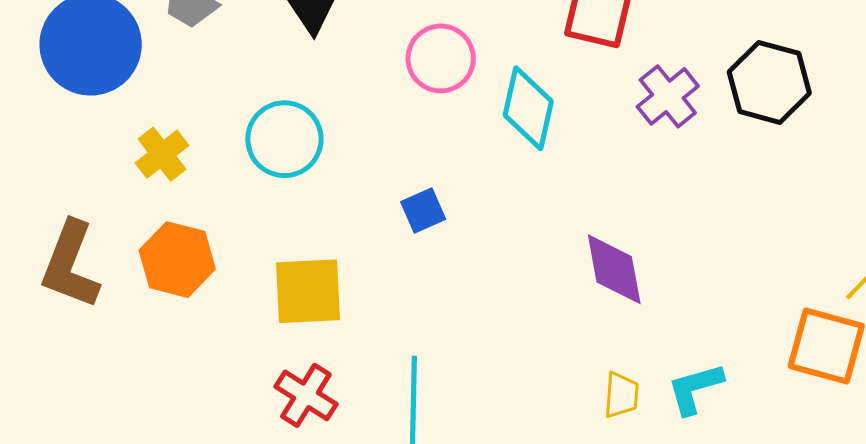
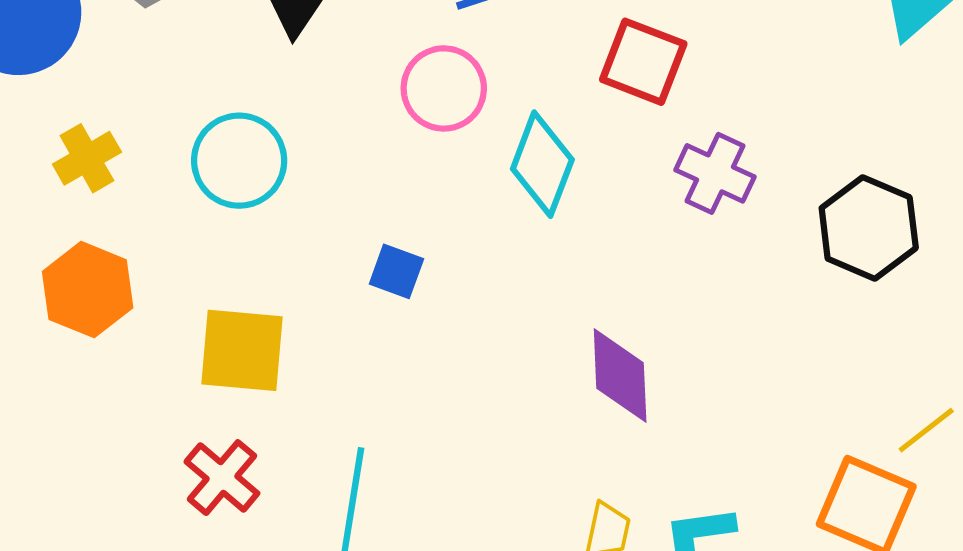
black hexagon: (769, 82) -> (869, 228), moved
purple cross: (668, 96) -> (715, 173), turned -34
blue square: (423, 211) -> (396, 271), turned 36

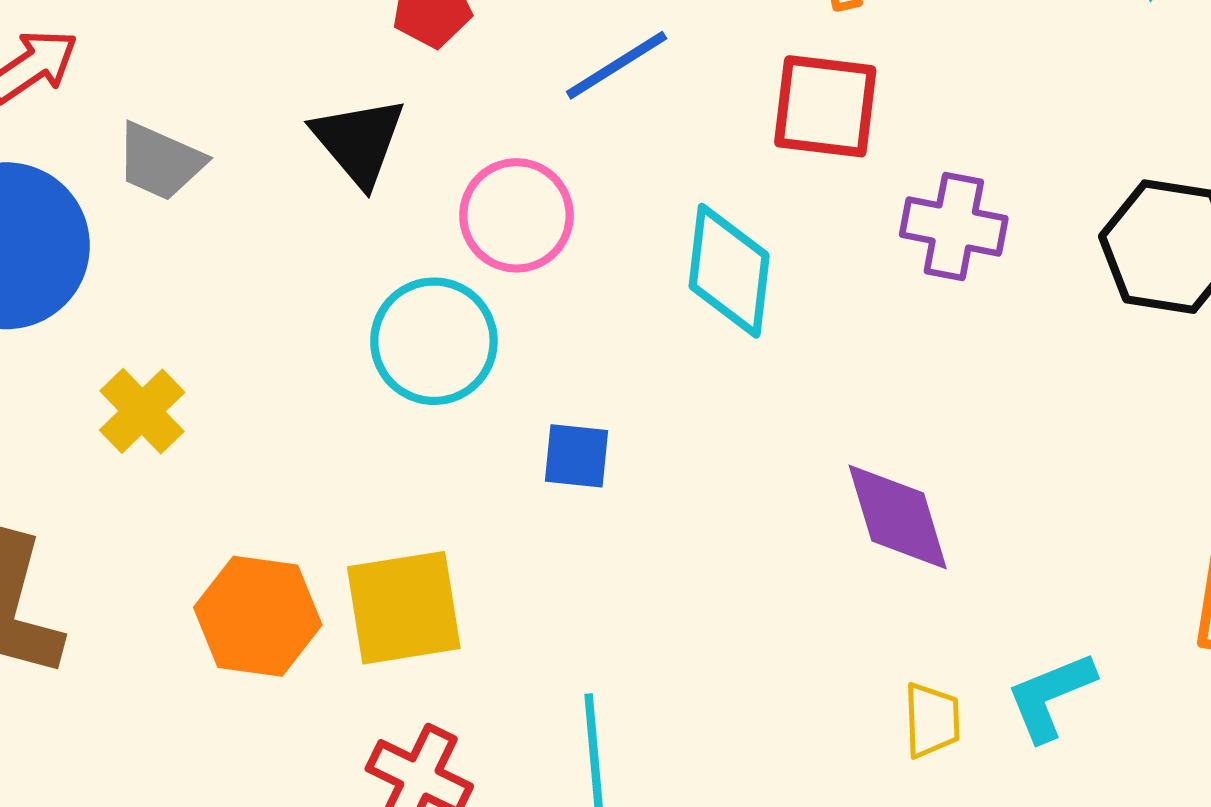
pink circle: (444, 88) -> (516, 215), moved
cyan circle: (239, 161) -> (434, 341), moved
orange hexagon: (88, 290) -> (258, 616), moved

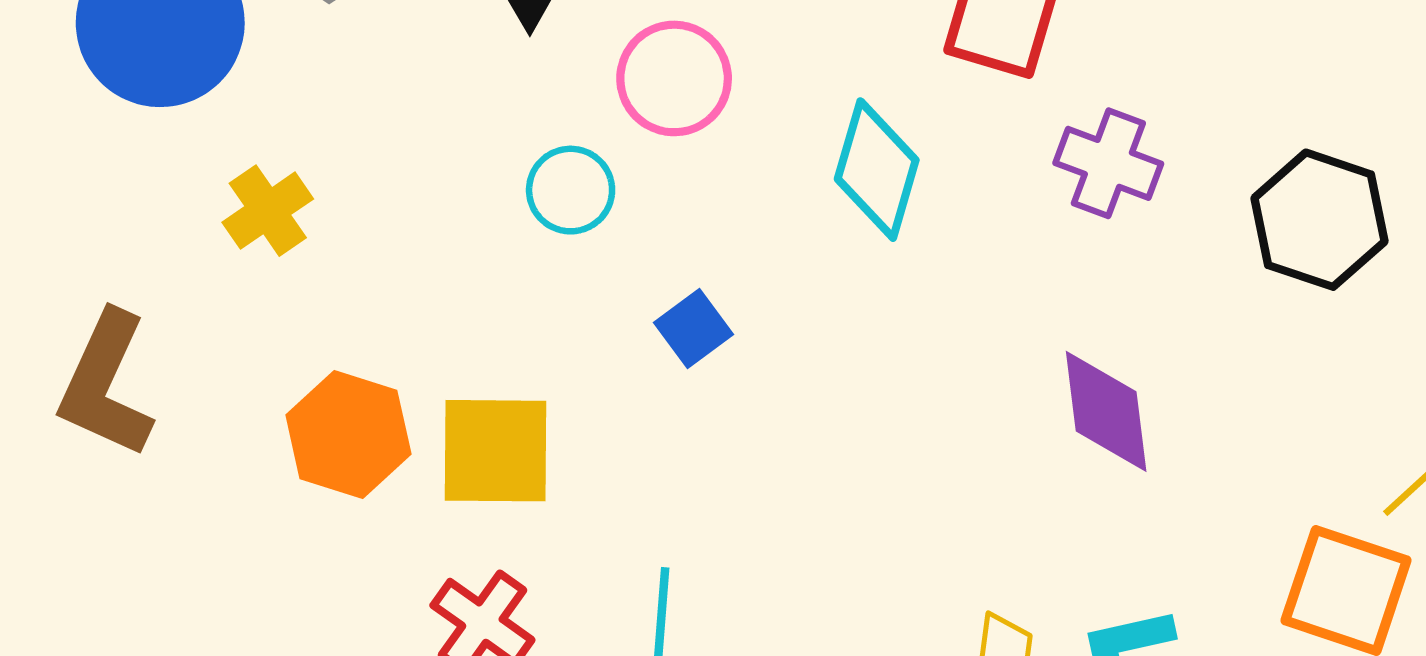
cyan circle: (434, 341) -> (571, 190), size x0.7
blue square: (577, 456) -> (693, 328), turned 38
purple diamond: (898, 517) -> (1106, 411), moved

